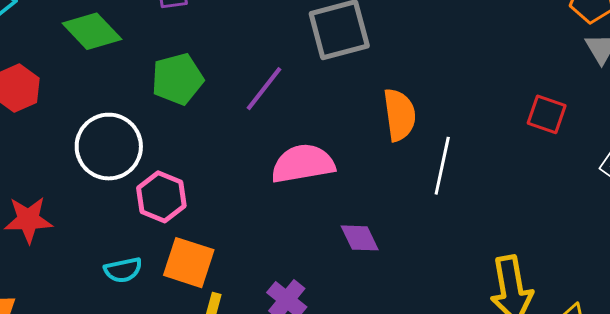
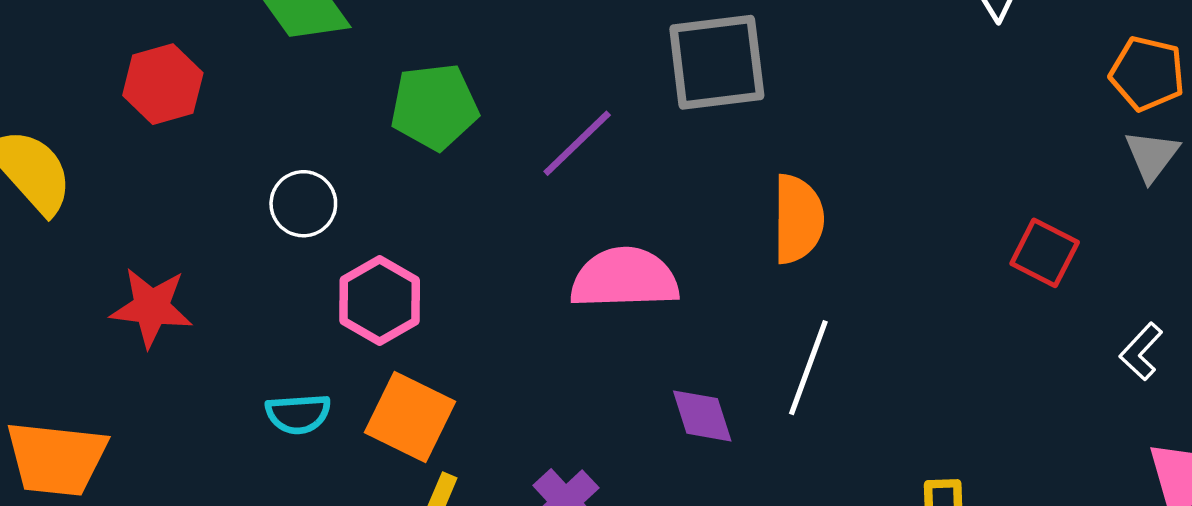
white circle: (109, 147) -> (303, 204), size x0.6
white line: (442, 166) -> (808, 368), moved

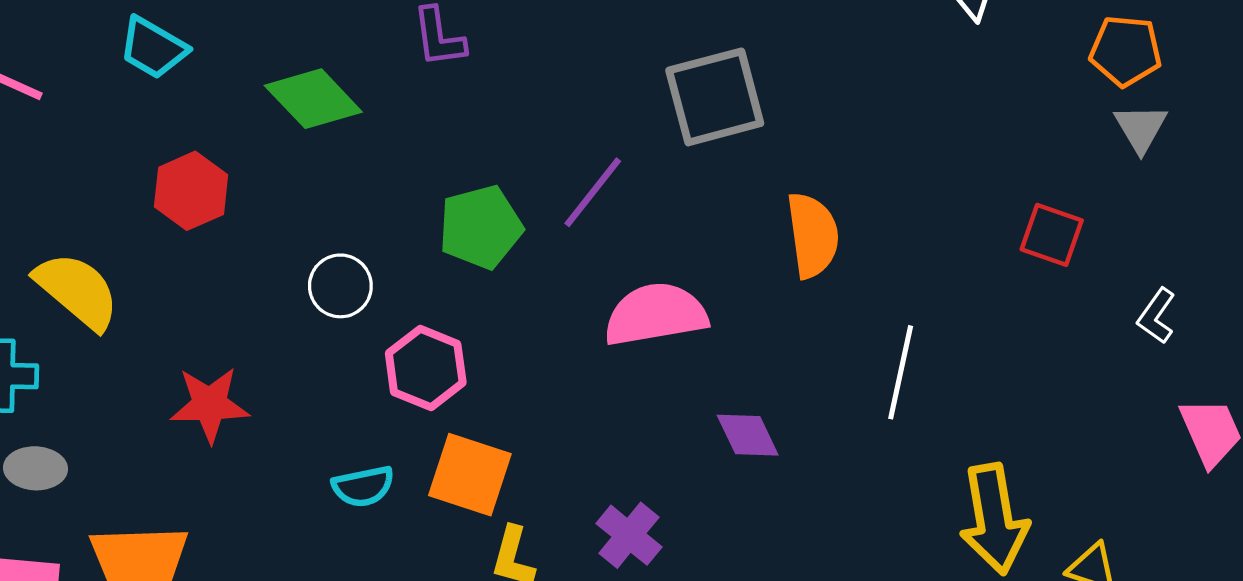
green pentagon: (434, 107) -> (481, 227), moved
white line: (808, 368) -> (901, 372), moved

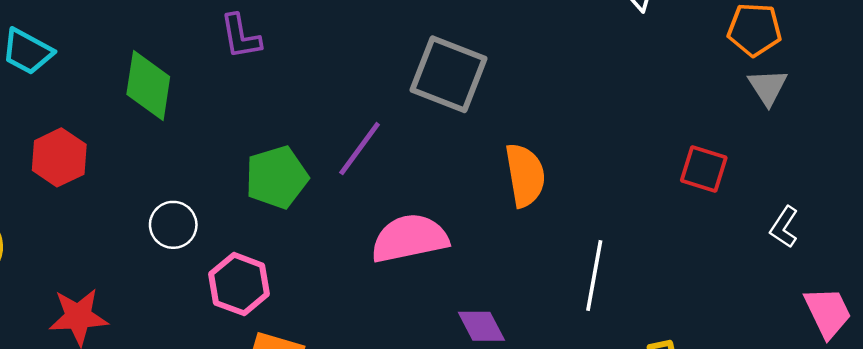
gray square: (715, 97) -> (448, 74), turned 38
green diamond: (313, 99) -> (148, 85), turned 54

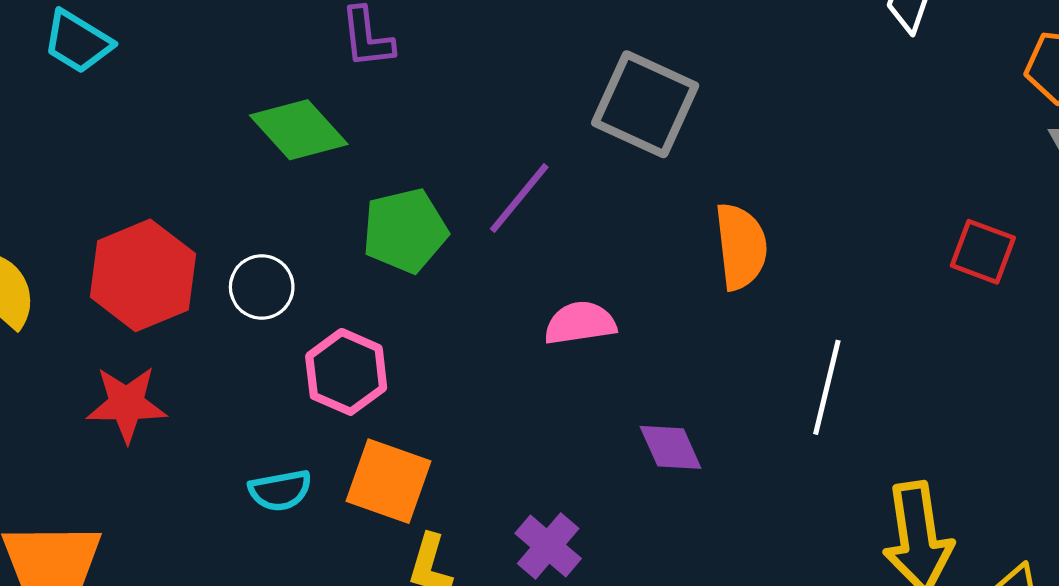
green diamond: (148, 85) -> (299, 130), moved, turned -54
red hexagon: (59, 157) -> (143, 275), moved, size x1.4
pink semicircle: (410, 238) -> (580, 323), size x0.7

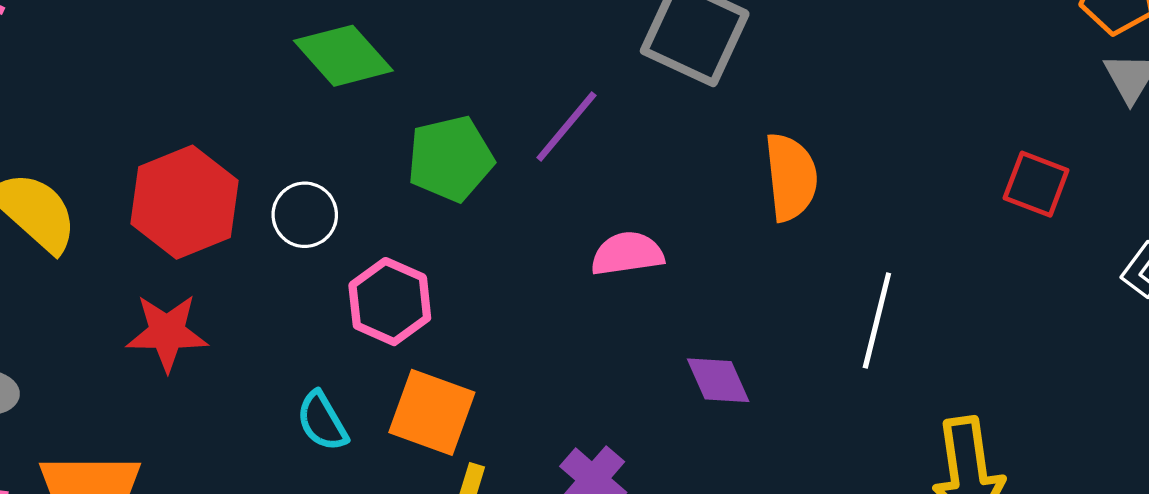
cyan semicircle: (280, 490) -> (322, 421), turned 70

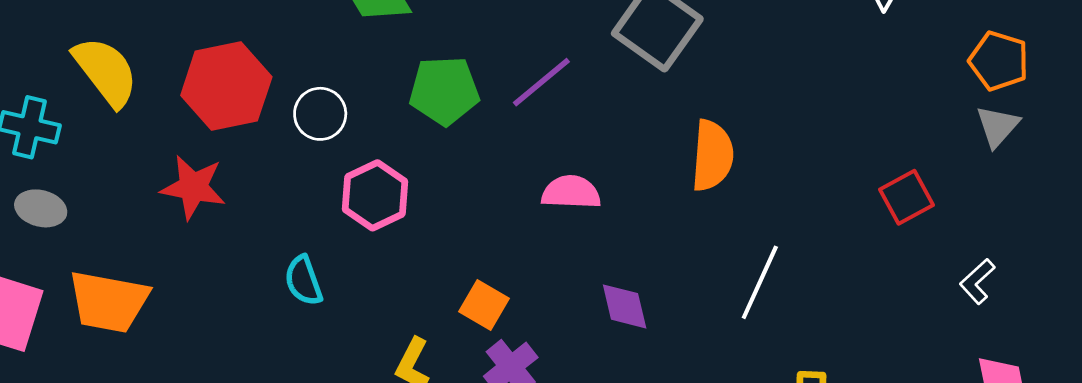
red square: (1036, 184) -> (906, 197), turned 30
orange square: (432, 412) -> (484, 305), moved, size x0.7

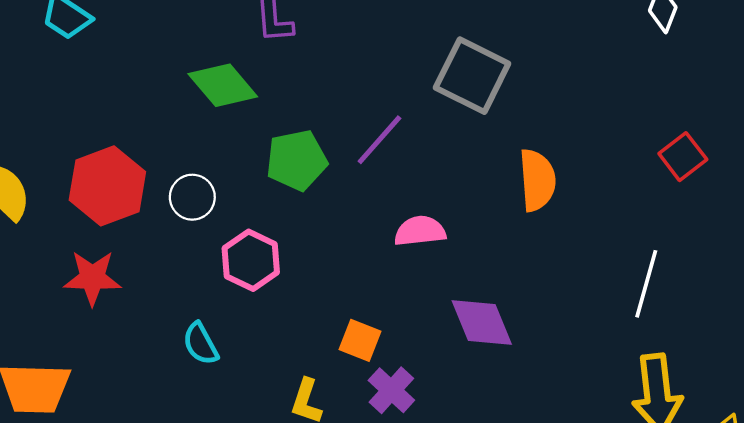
red square: (906, 197) -> (683, 157), moved
white line: (760, 282) -> (646, 284), moved
purple diamond: (625, 306) -> (482, 323), size x1.4

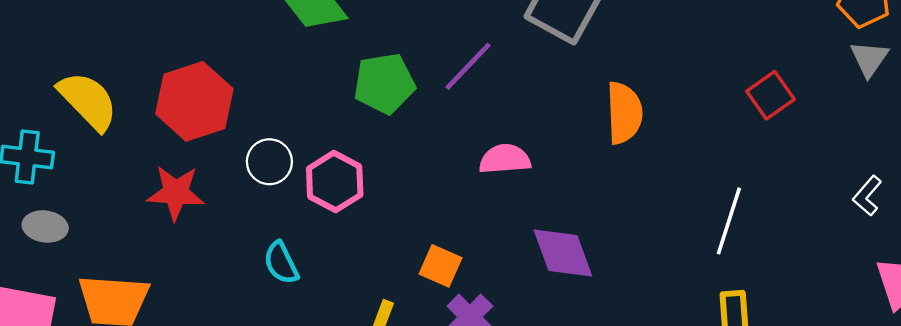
white circle: (192, 197) -> (269, 162), moved

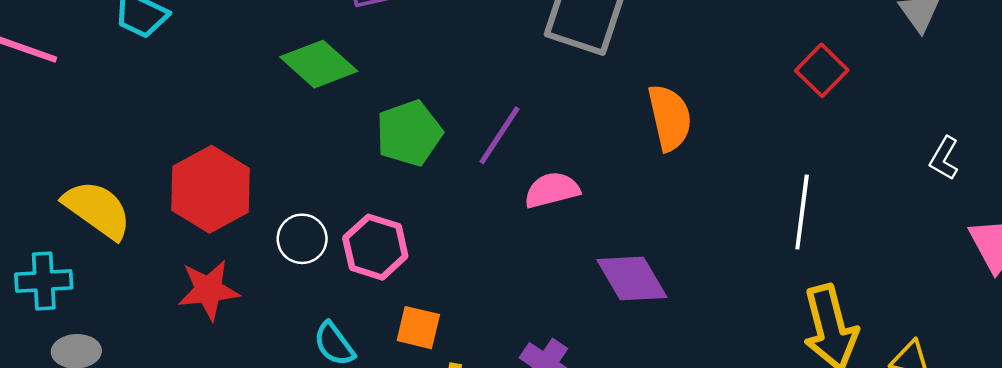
purple line: (468, 66) -> (499, 135), moved
orange square: (441, 266) -> (418, 328), moved

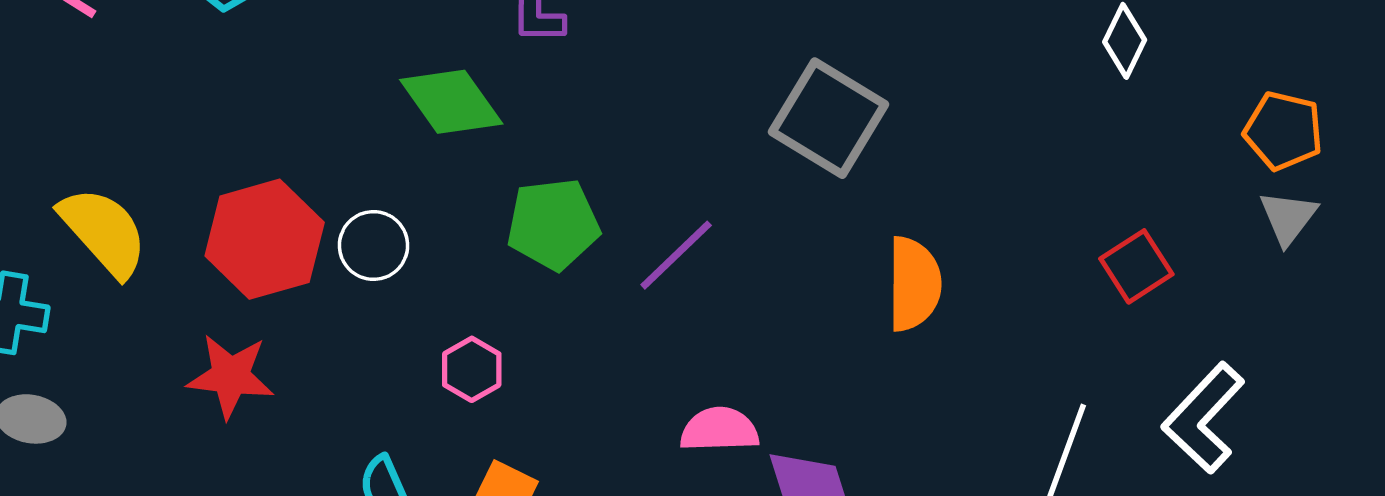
white L-shape: (944, 158) -> (1203, 418), moved, size x1.8
pink semicircle: (552, 190) -> (719, 430), moved
white circle: (302, 239) -> (373, 245), moved
pink hexagon: (375, 247) -> (472, 369), size x0.7

